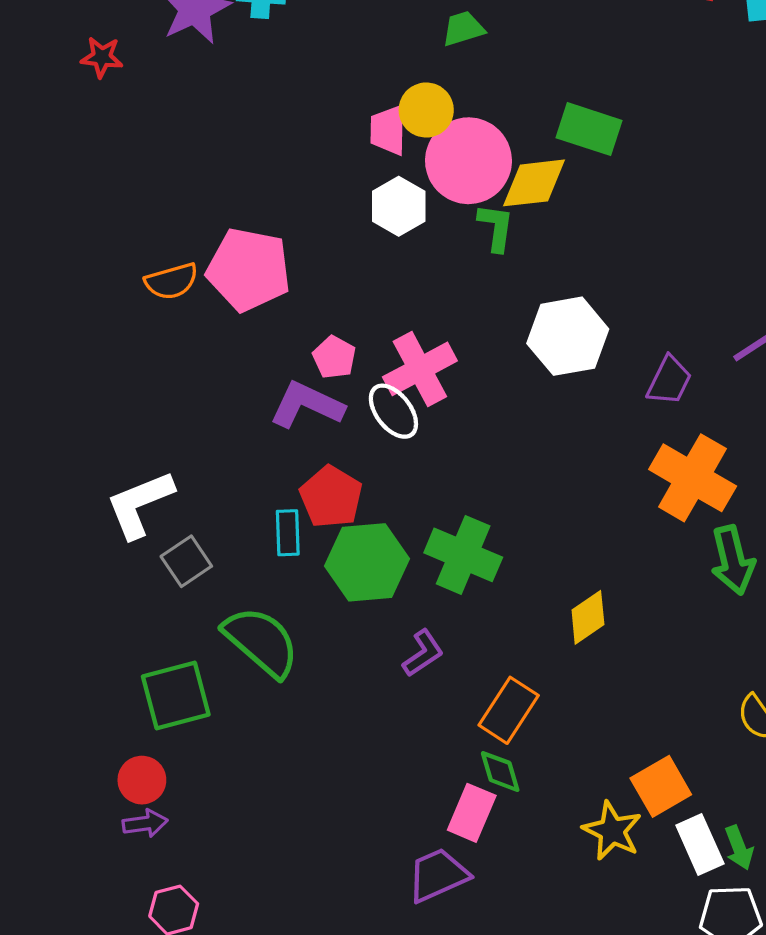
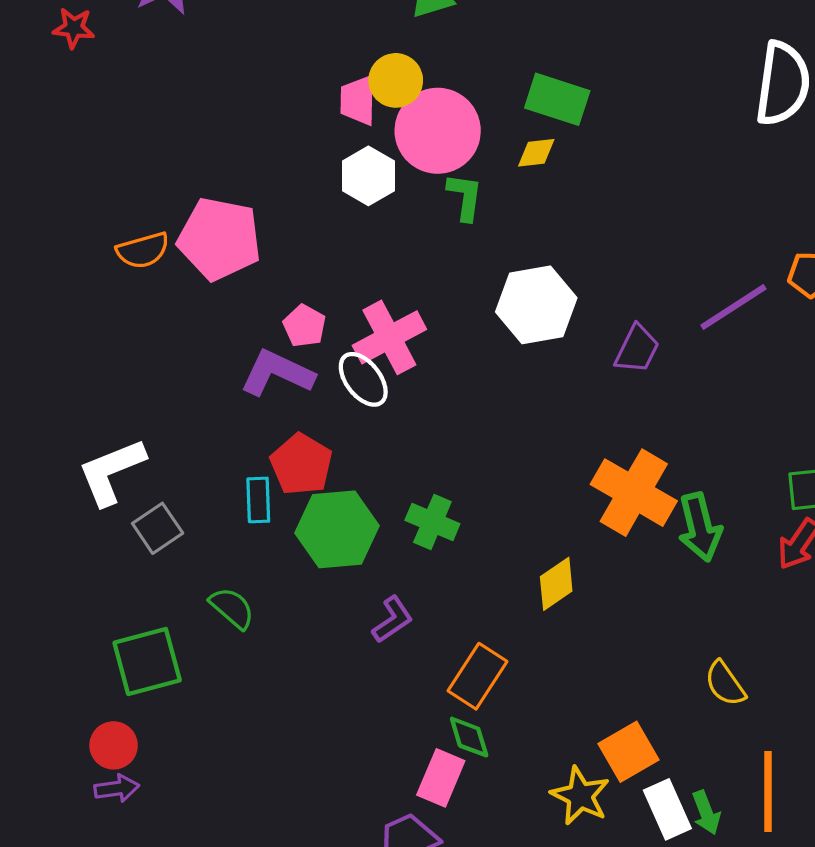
yellow diamond: (534, 183) -> (536, 153), moved, size x0.6
orange cross: (693, 478) -> (634, 493), moved
green cross: (463, 555) -> (432, 522), size x0.7
green semicircle: (261, 642) -> (232, 608), size x0.6

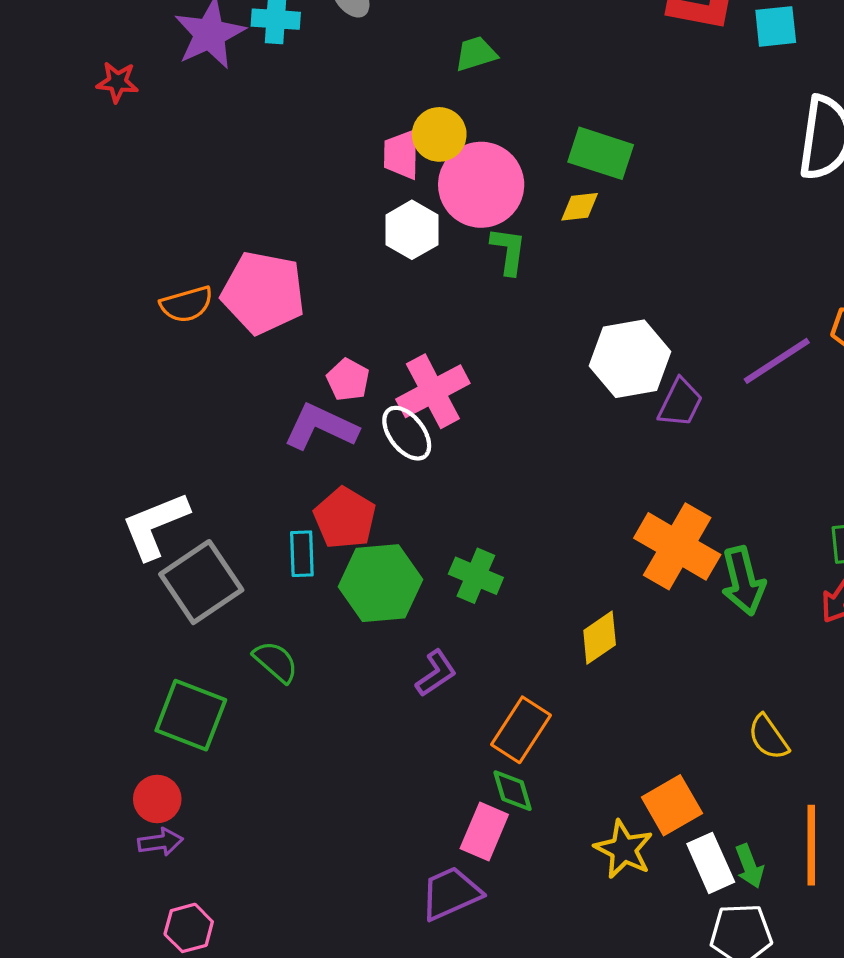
white hexagon: (536, 305) -> (630, 359), moved
gray square: (158, 528) -> (201, 582), size x1.6
green square: (147, 661) -> (191, 715), turned 36

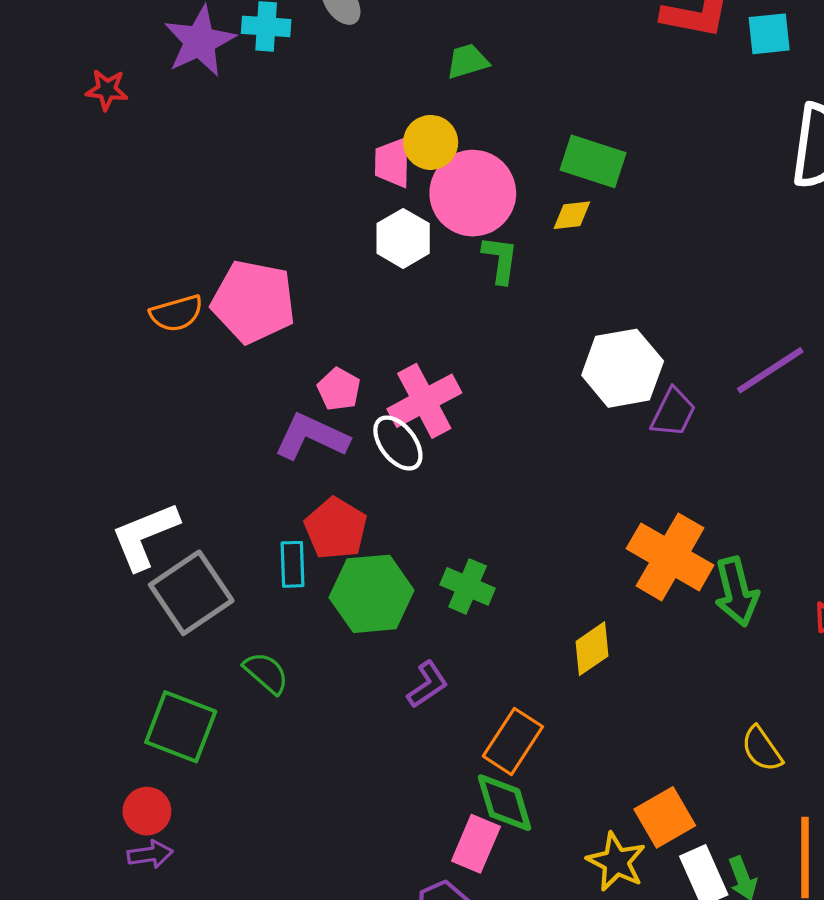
green diamond: (513, 791) -> (504, 803), size x1.4

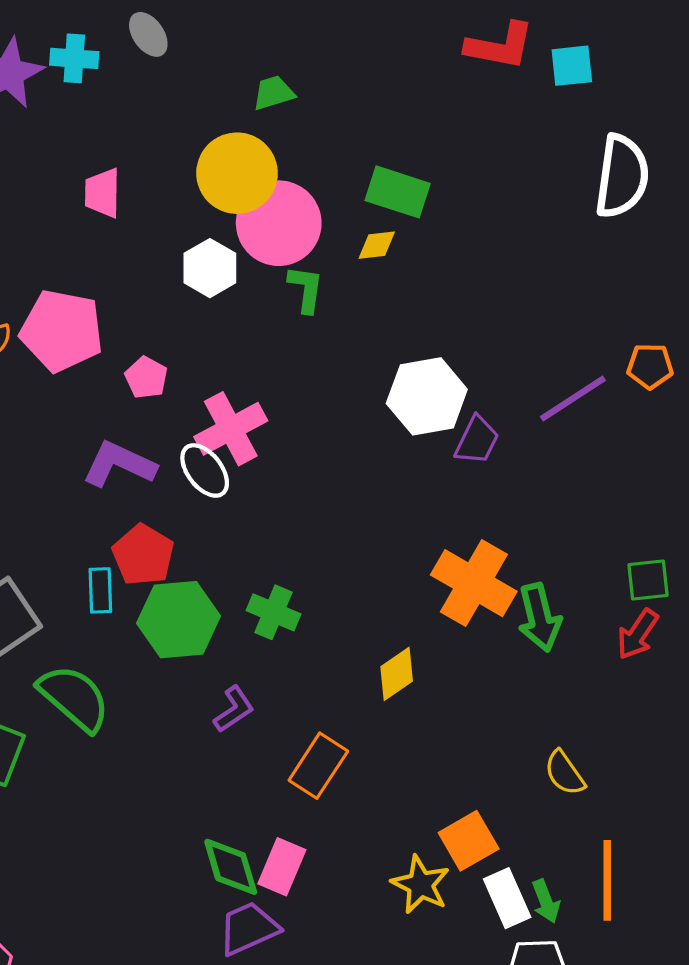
yellow circle: (431, 142) -> (237, 173), size x1.5
pink trapezoid: (393, 162) -> (102, 193), moved
pink pentagon: (339, 389) -> (146, 378), moved
green semicircle: (266, 673) -> (74, 698), size x1.6
green diamond: (504, 803) -> (231, 867), moved

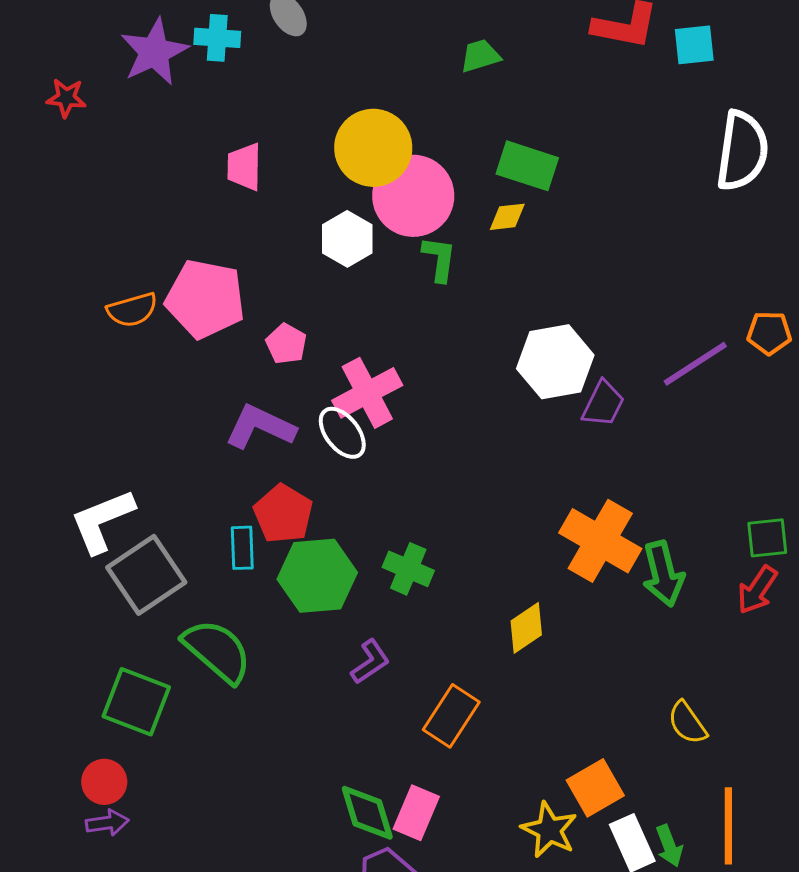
green trapezoid: (273, 93) -> (480, 56), moved

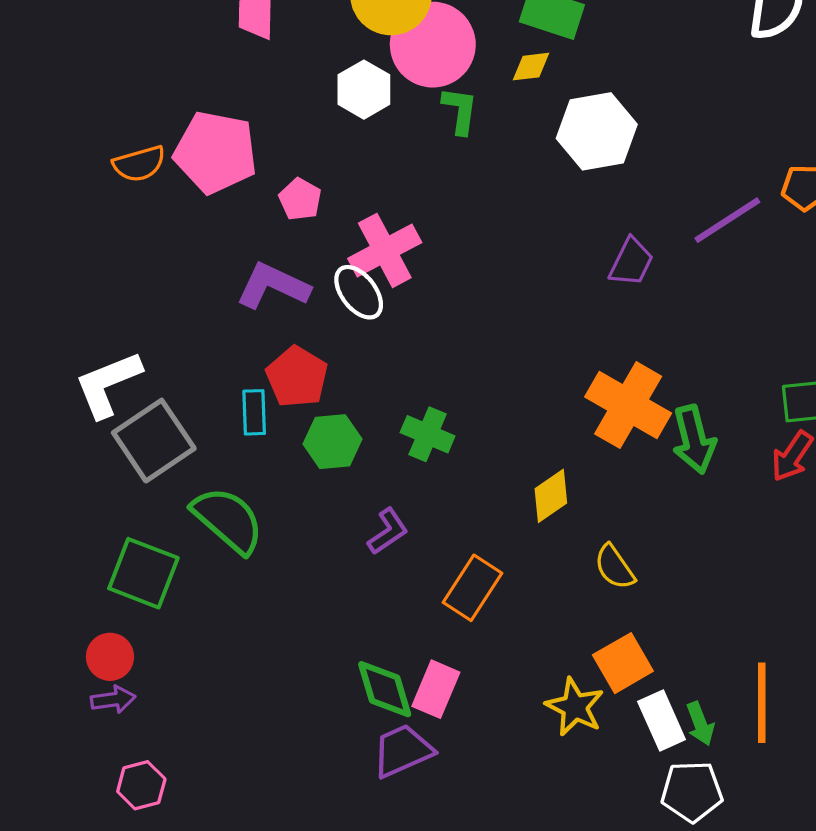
white hexagon: (555, 362) -> (597, 131), moved
green hexagon: (317, 576) -> (332, 442), size x0.7
yellow semicircle: (687, 723) -> (615, 567), moved

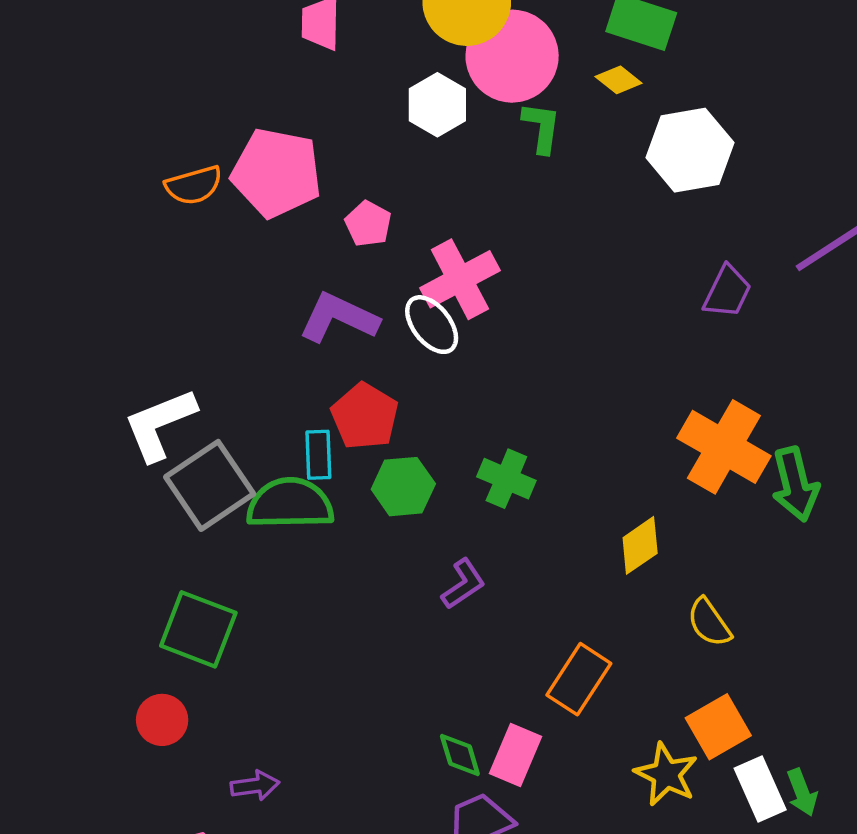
yellow diamond: (531, 67) -> (619, 80), turned 45
green semicircle: (228, 520) -> (290, 504), moved, turned -42
orange rectangle: (472, 588) -> (579, 679), moved
green diamond: (385, 689) -> (460, 755), size x0.7
purple arrow: (113, 700) -> (255, 786), moved

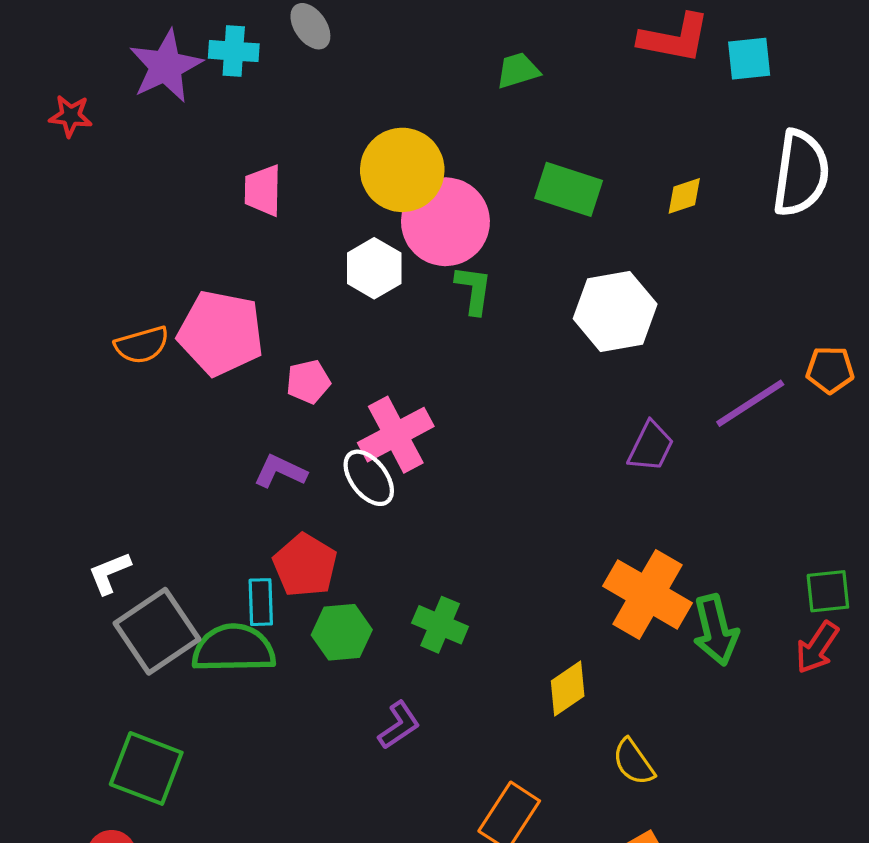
yellow diamond: (619, 80) -> (684, 196), moved, turned -57
pink pentagon: (368, 224) -> (308, 382), turned 30
purple L-shape: (339, 318) -> (280, 471), size x0.7
white L-shape: (160, 424) -> (109, 573), size x0.6

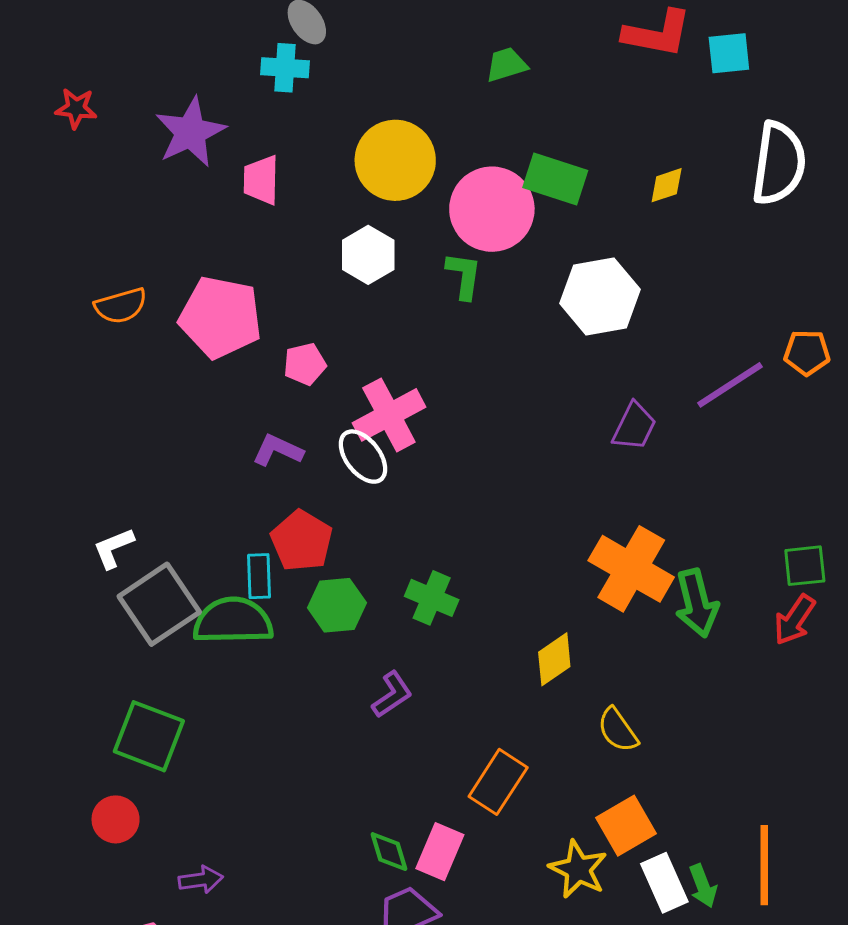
cyan cross: (234, 51) -> (285, 68), moved
purple star: (166, 66) -> (190, 132), moved
pink circle: (445, 222) -> (492, 209), moved
orange semicircle: (142, 345) -> (121, 306), moved

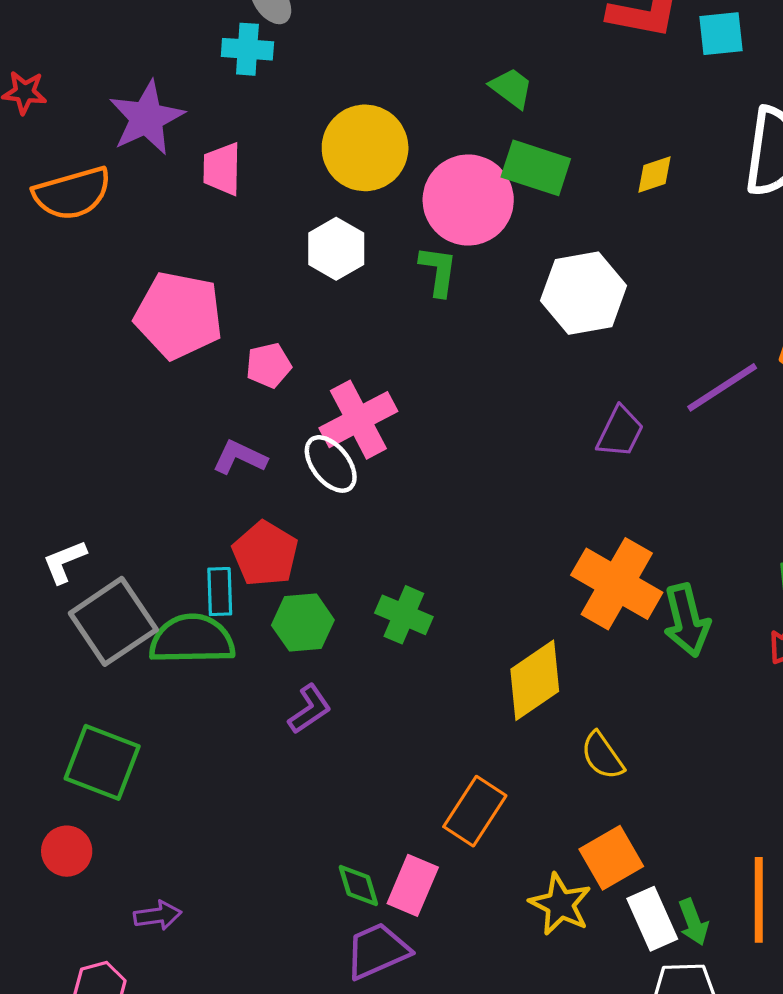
green trapezoid: (506, 65) -> (511, 88), moved, turned 54
orange semicircle: (121, 306) -> (72, 193), moved, size x1.4
yellow diamond: (554, 659) -> (535, 680), size x1.4
purple L-shape: (392, 695) -> (310, 709), moved

